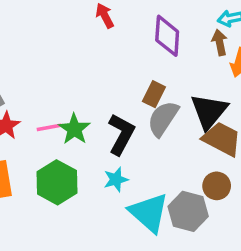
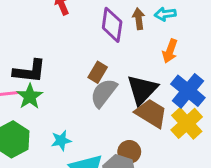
brown arrow: (220, 42) -> (139, 19), moved
black L-shape: (121, 134) -> (30, 71), moved, turned 64
brown circle: (217, 186) -> (129, 152), moved

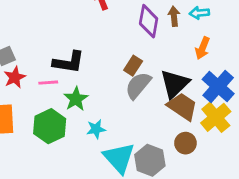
green star: (30, 96) -> (76, 99), moved
brown circle: (129, 152) -> (185, 143), moved

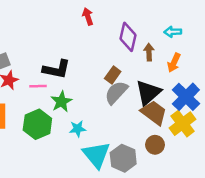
brown arrow: (174, 16) -> (149, 52), moved

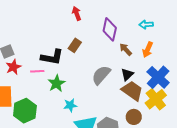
brown arrow: (149, 52) -> (126, 49), moved, turned -40
brown rectangle: (113, 75) -> (75, 45), moved
black triangle: (148, 93) -> (127, 74), size x0.6
green hexagon: (37, 124) -> (25, 111), moved

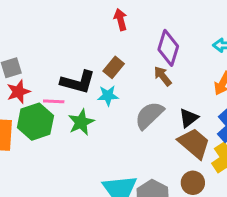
brown arrow: (126, 49) -> (163, 76), moved
cyan star: (70, 105) -> (108, 96), moved
green hexagon: (25, 111) -> (35, 122), moved

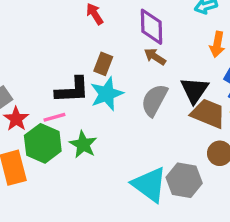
cyan star: (108, 96) -> (107, 94), size x1.5
black triangle: (189, 118) -> (194, 90), size x1.4
green star: (81, 122) -> (83, 144), moved

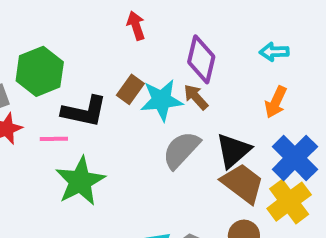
cyan star: (107, 94) -> (162, 100), moved
green hexagon: (43, 143) -> (40, 71), moved
green star: (83, 144) -> (80, 181), size x1.4

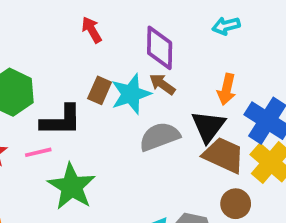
orange arrow: (276, 102) -> (227, 89), moved
gray semicircle: (181, 150) -> (160, 137), turned 39

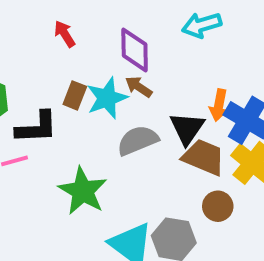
cyan arrow: (226, 26) -> (202, 25), size x1.4
orange arrow: (227, 89) -> (219, 105), moved
green star: (72, 186) -> (83, 191), moved

